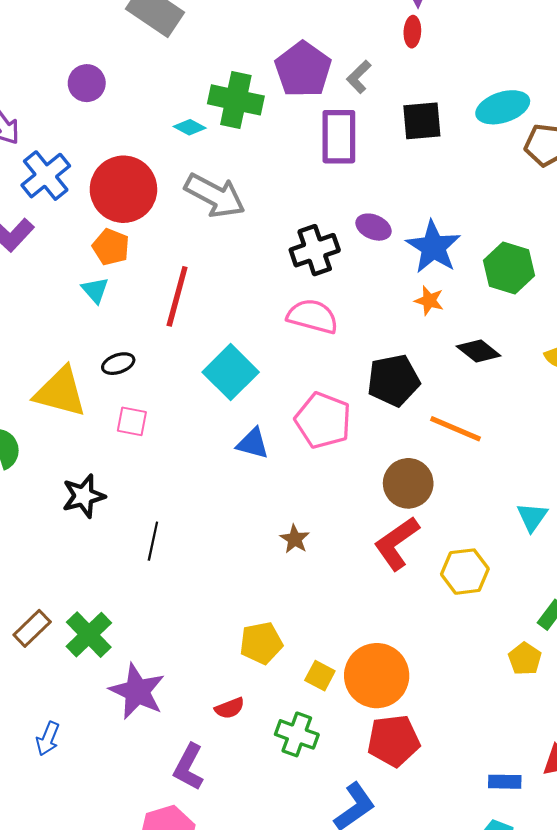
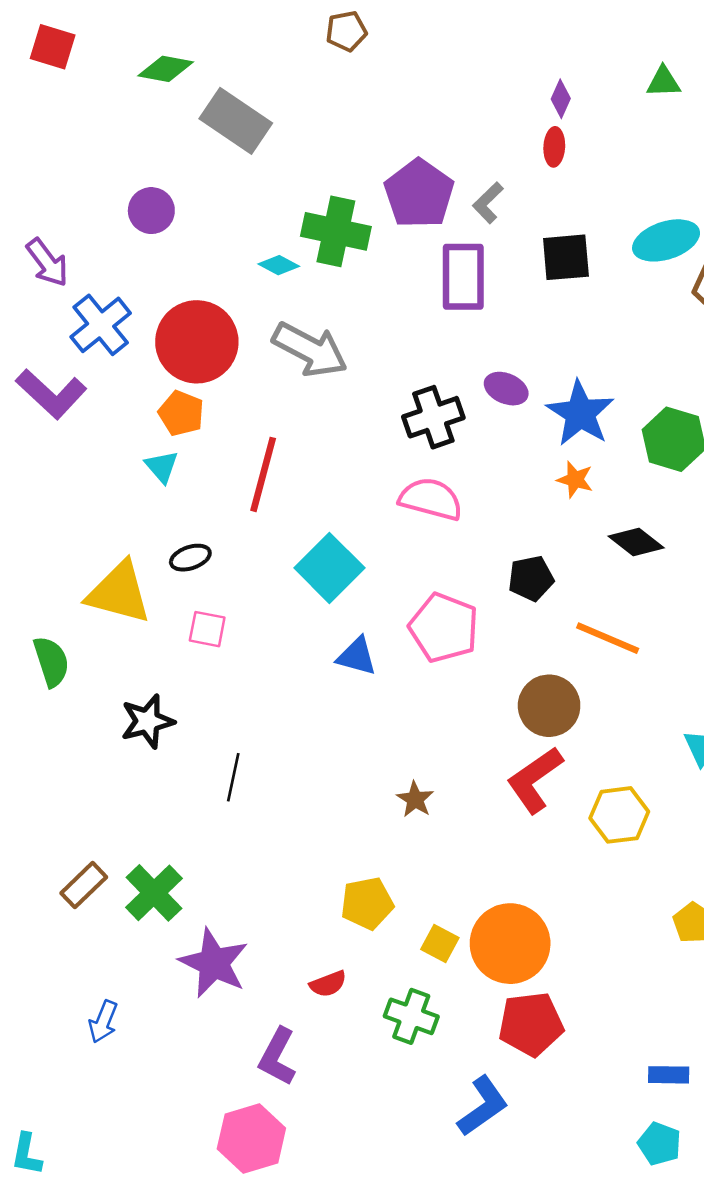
black pentagon: (393, 380) -> (531, 578), size x0.7
brown star: (295, 539) -> (415, 799), moved

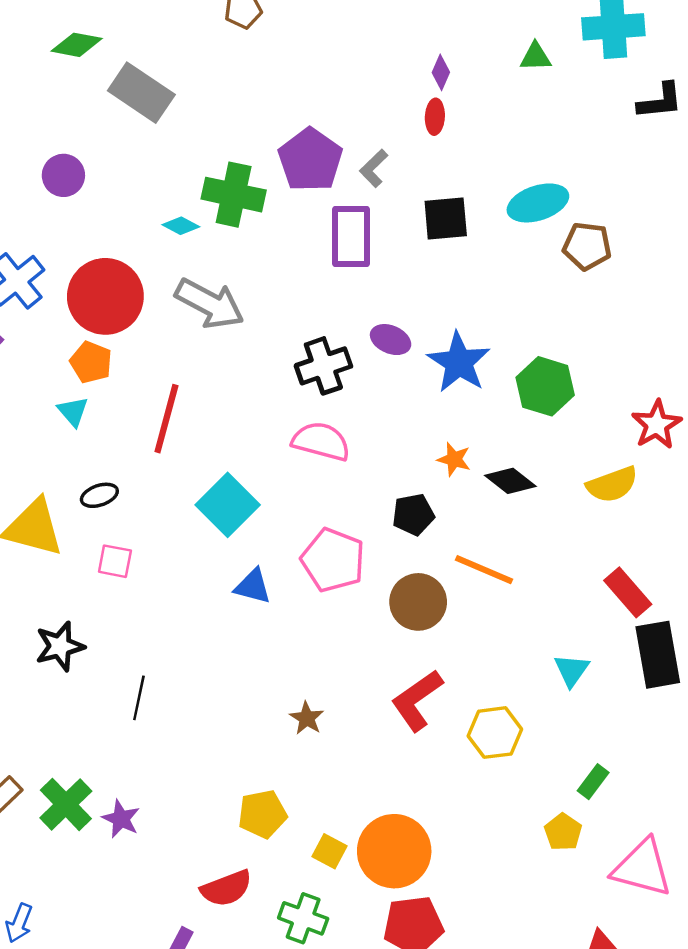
orange star: (575, 480) -> (454, 459), moved
brown circle: (549, 706) -> (418, 602), moved
purple star: (214, 963) -> (121, 819), moved, size x0.6
red semicircle: (328, 984) -> (226, 888), size x1.5

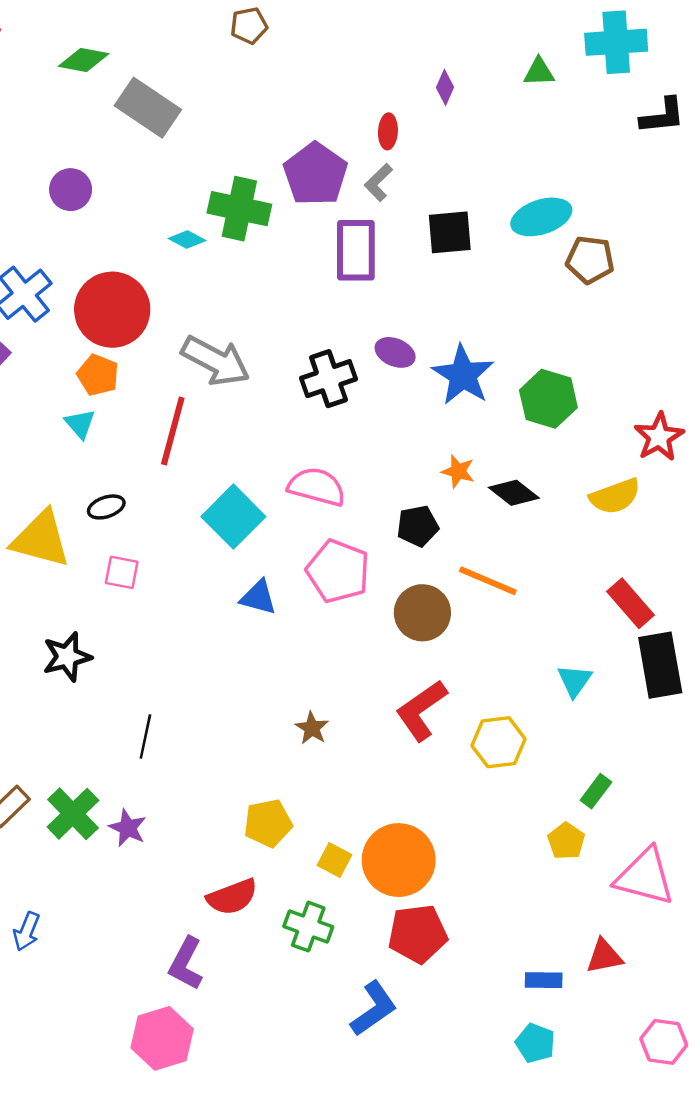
red ellipse: (435, 117) -> (388, 131), moved
gray arrow: (210, 304) -> (216, 361), moved
pink semicircle: (321, 441) -> (317, 487), moved
black line: (139, 698) -> (145, 736), moved

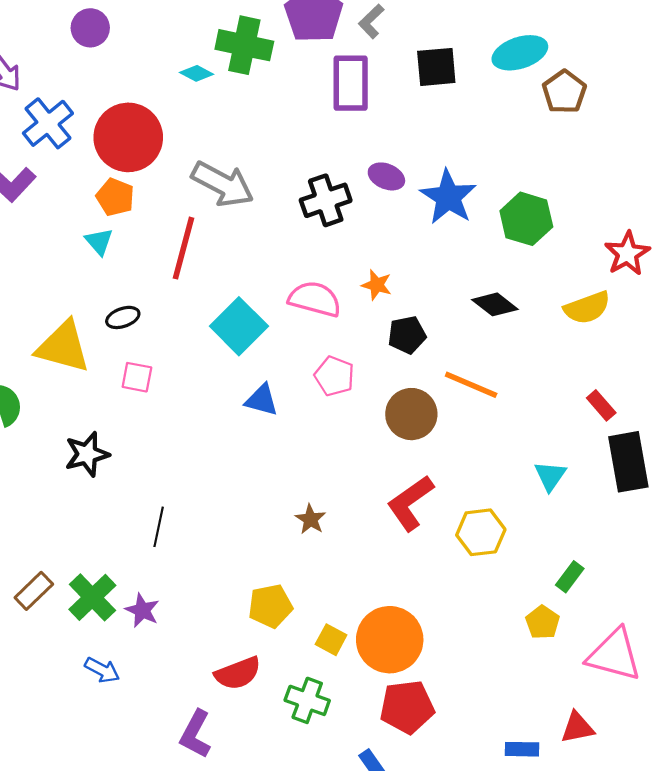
brown pentagon: (590, 260) -> (564, 92), turned 30
orange star: (458, 471) -> (377, 285), moved
pink pentagon: (338, 571) -> (334, 376), size x0.7
red rectangle: (630, 603) -> (601, 405), size x0.7
blue arrow: (27, 931) -> (102, 670), moved, turned -84

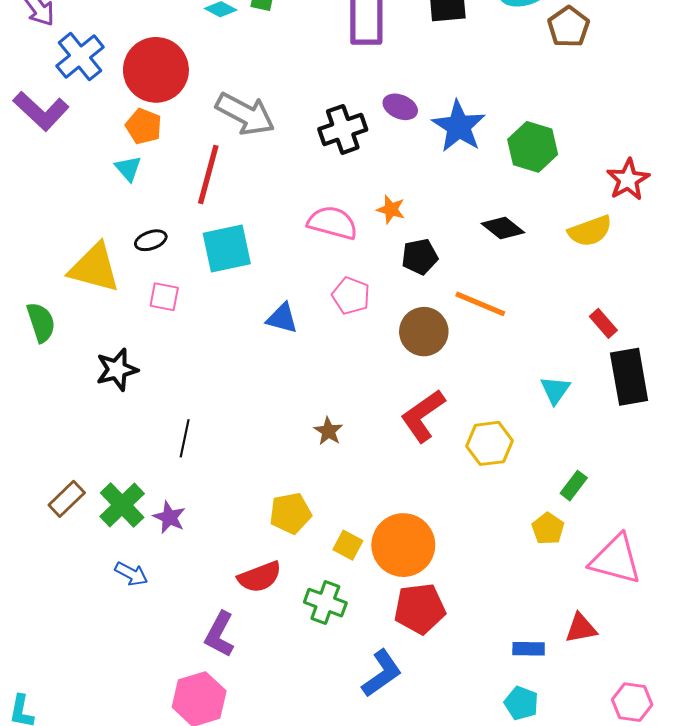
cyan square: (239, 326) -> (227, 248), moved, turned 33

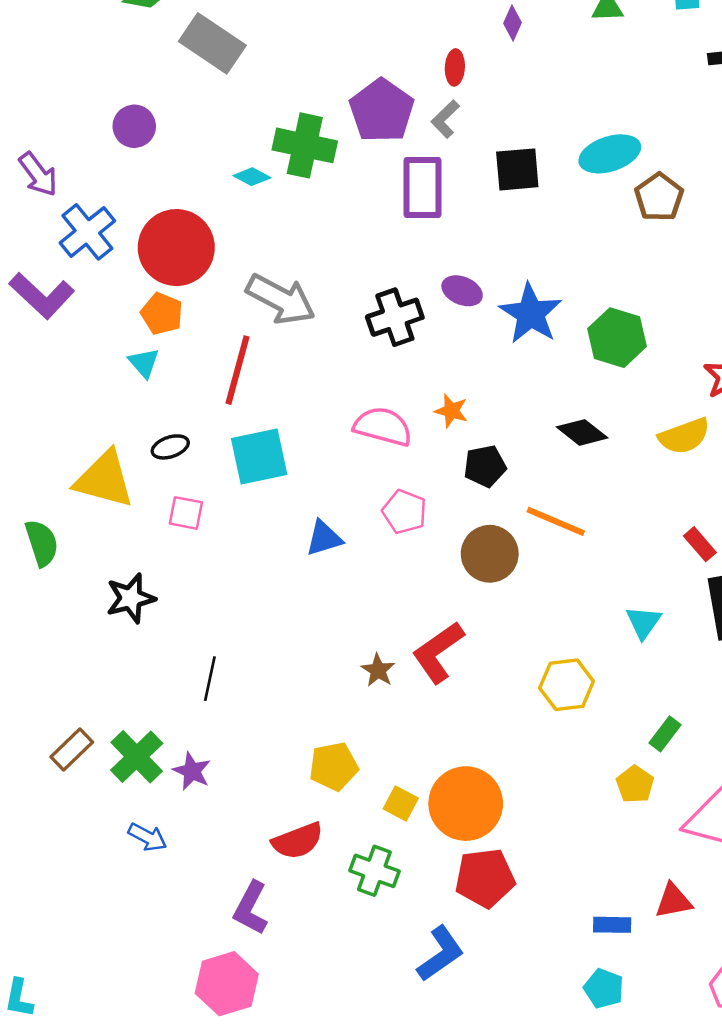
blue triangle: (282, 318) -> (324, 538), turned -32
red L-shape: (423, 416) -> (438, 652), moved

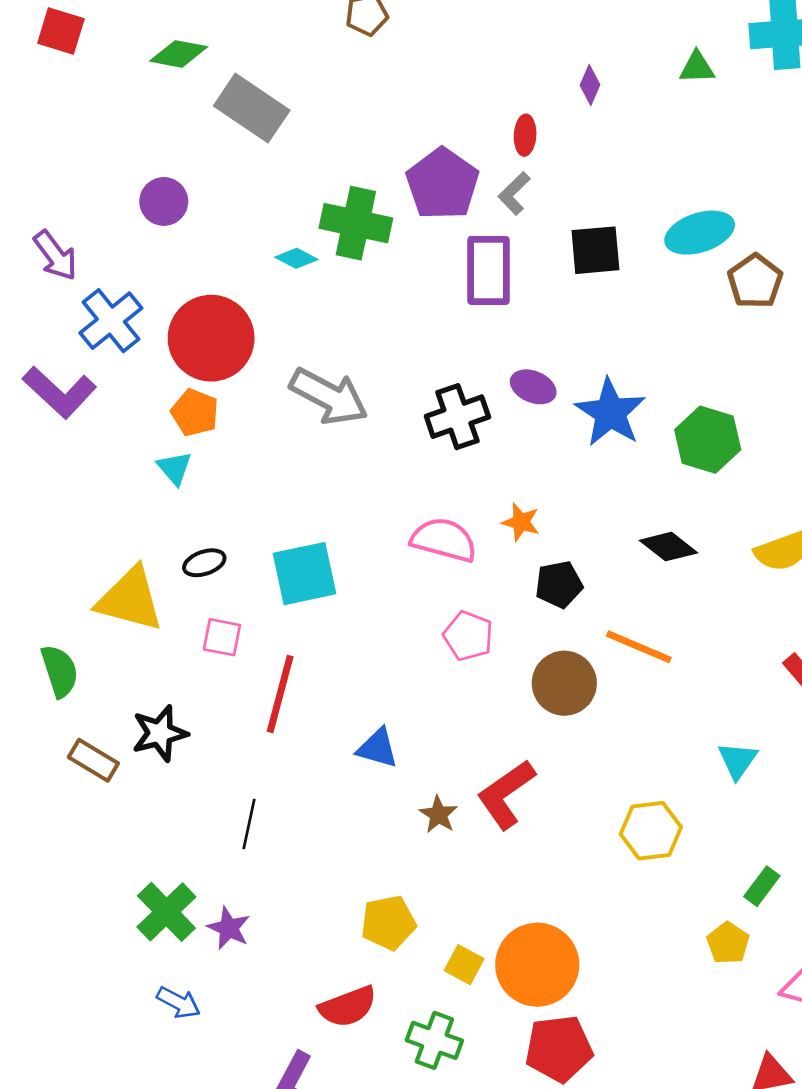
red line: (238, 370) -> (280, 694), moved
blue triangle: (324, 538) -> (378, 748), moved, turned 33
brown rectangle: (72, 750) -> (93, 760), moved, turned 75

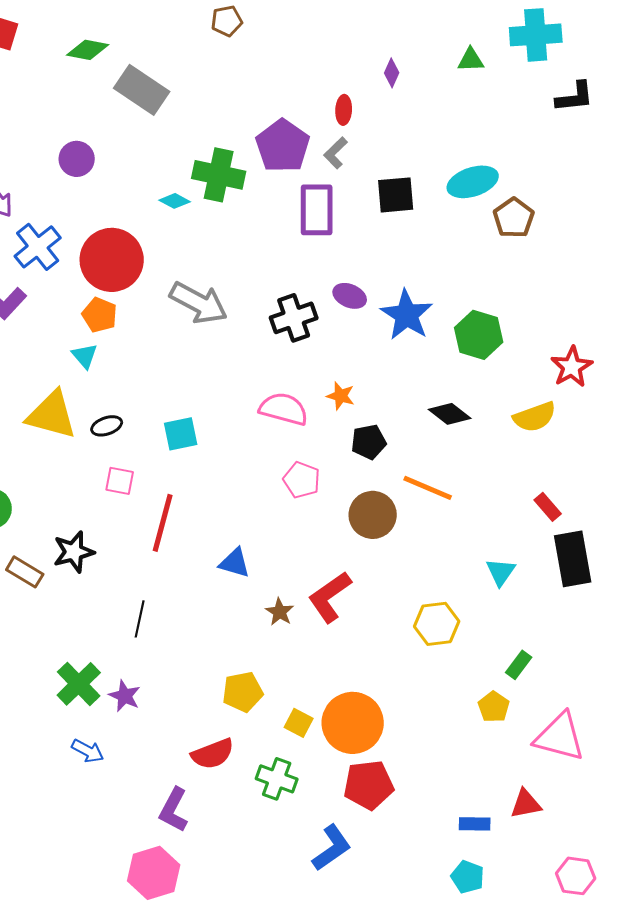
cyan square: (304, 574) -> (181, 434), size x0.7
yellow triangle: (130, 599) -> (52, 415), moved

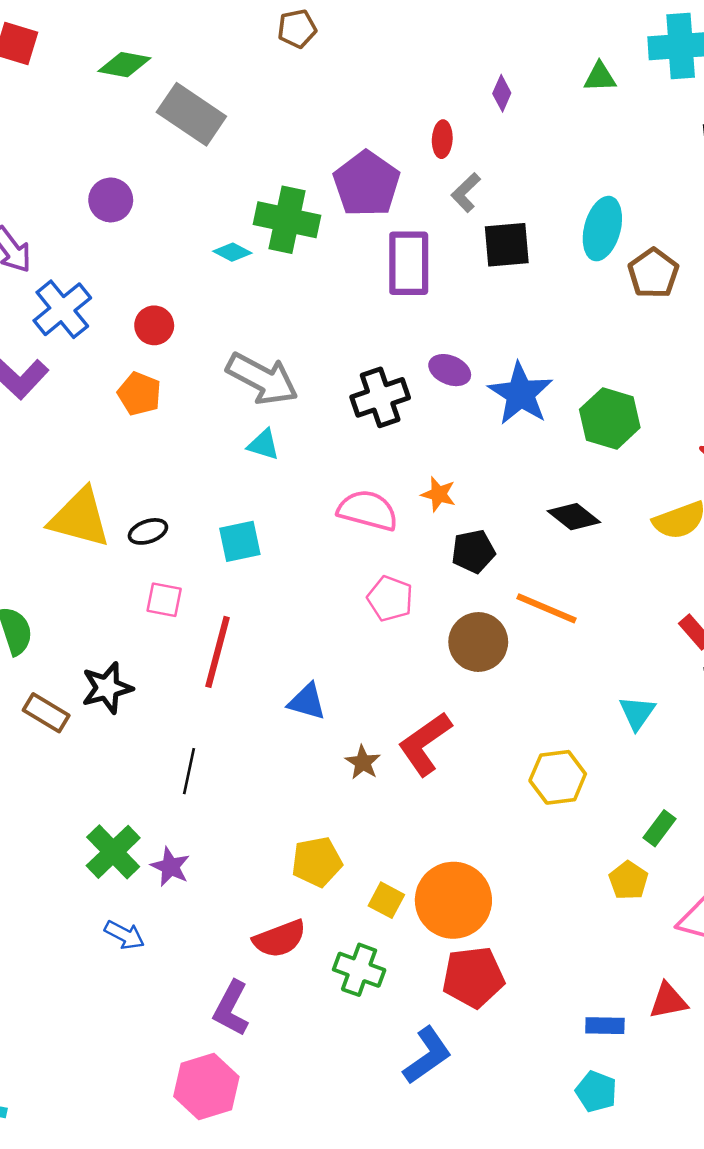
gray L-shape: (336, 153) -> (466, 193), moved
cyan ellipse: (473, 182) -> (602, 229), turned -57
red circle: (112, 260) -> (154, 325), size x0.5
cyan triangle: (85, 356) -> (263, 445), moved, turned -32

